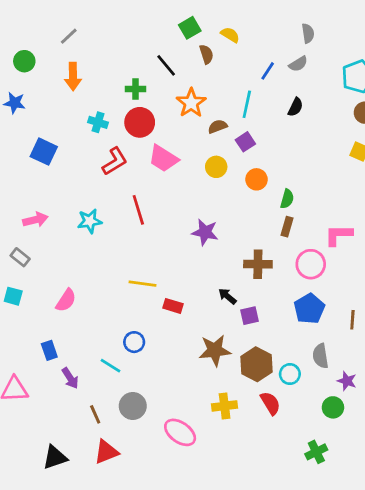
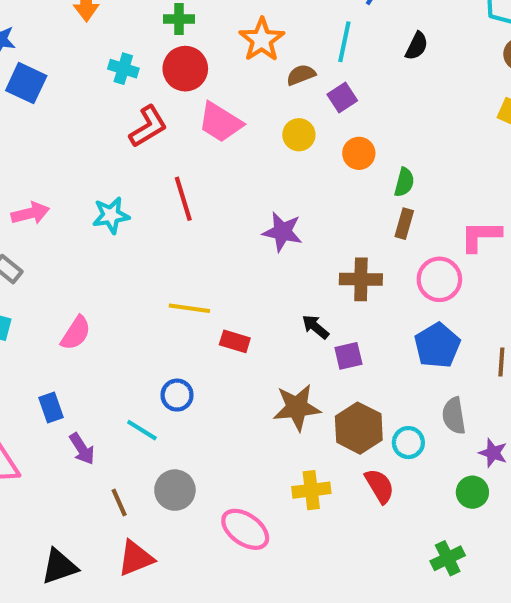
blue square: (44, 152) -> (26, 83), moved

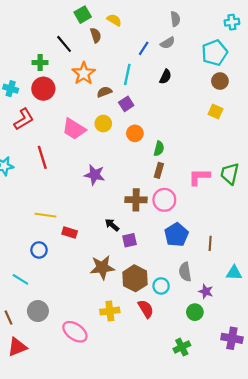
pink trapezoid: (220, 122) -> (74, 129), moved
pink circle: (439, 279) -> (164, 200), moved
blue circle: (177, 395) -> (39, 250), moved

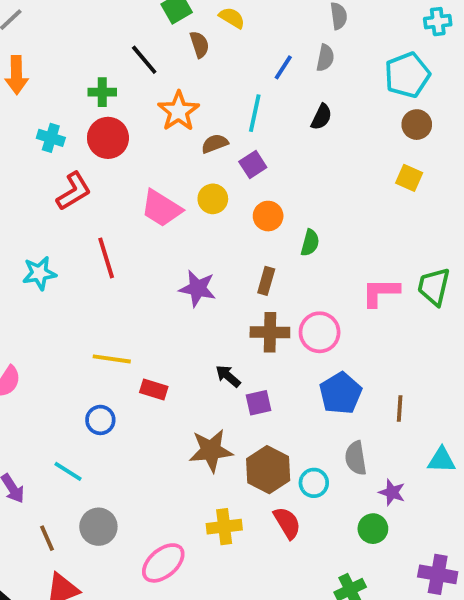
gray semicircle: (168, 43) -> (325, 58), turned -48
brown rectangle: (159, 170) -> (266, 281), moved
pink ellipse: (75, 332) -> (163, 563), turned -75

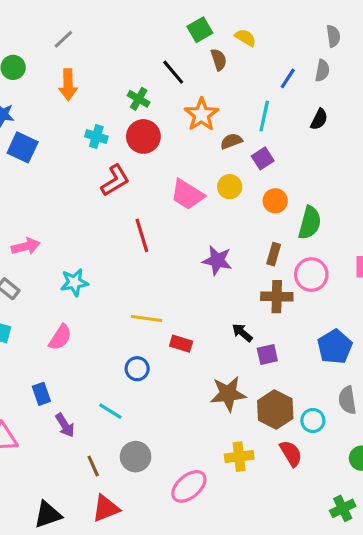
green cross: (102, 92) -> (139, 99), turned 30
green semicircle: (310, 243) -> (310, 223), size x1.5
cyan star: (39, 273) -> (74, 282), moved
pink circle: (320, 332) -> (311, 275), moved

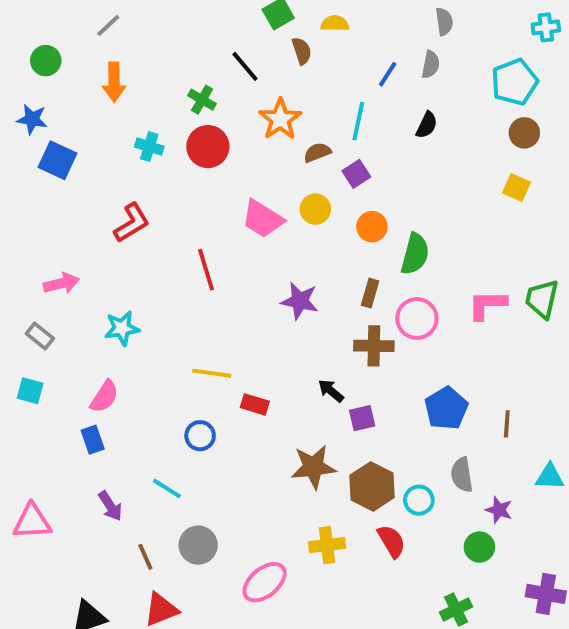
yellow semicircle: (245, 38) -> (335, 23), turned -30
red L-shape: (115, 180) -> (132, 223), moved
blue rectangle: (41, 394) -> (93, 440), moved

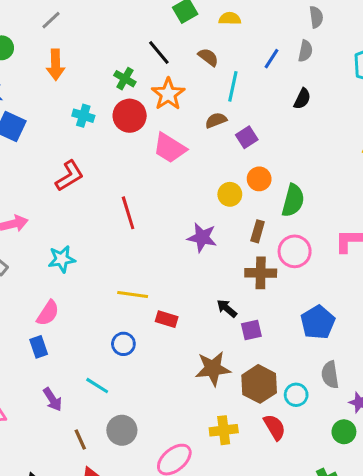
brown semicircle: (302, 51) -> (208, 57), moved, turned -35
orange star: (280, 119) -> (168, 94), moved
cyan line: (358, 121) -> (233, 86), moved
yellow circle: (315, 209) -> (230, 194), moved
pink trapezoid: (263, 219) -> (170, 148), moved

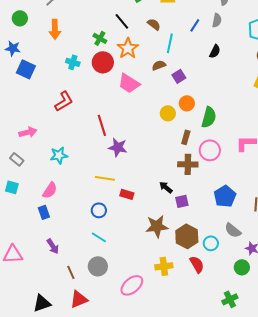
purple star: (202, 237) -> (118, 147), moved
gray semicircle: (330, 375) -> (233, 230), turned -42
cyan line: (97, 386) -> (99, 237), moved

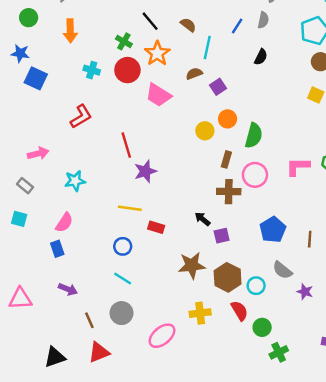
purple star: (118, 147) -> (145, 171), turned -30
purple arrow: (53, 246) -> (68, 289), turned -35
green circle: (242, 267) -> (262, 327), moved

